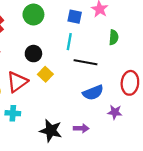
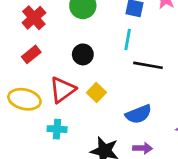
yellow square: (45, 74) -> (96, 92), moved
blue semicircle: (93, 93) -> (139, 114), moved

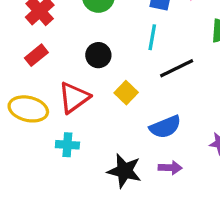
black line: (148, 65) -> (177, 68), turned -36
yellow square: (96, 92) -> (126, 93), moved

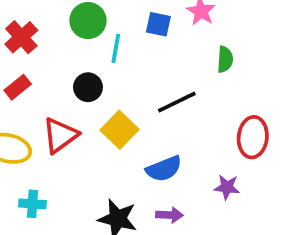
cyan line: (152, 37) -> (116, 48), moved
yellow square: (126, 93) -> (119, 130), size x1.4
cyan cross: (67, 145) -> (32, 204), moved

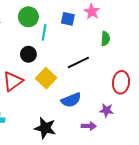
purple arrow: (169, 215) -> (89, 126), moved

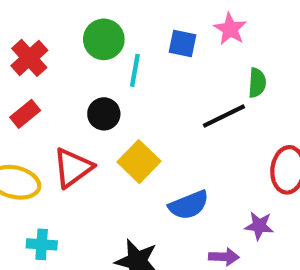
black line: (78, 63) -> (224, 116), moved

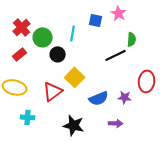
green circle: (104, 39) -> (43, 37), moved
red triangle: (73, 168) -> (53, 91), moved
purple star: (259, 226) -> (125, 97), moved

